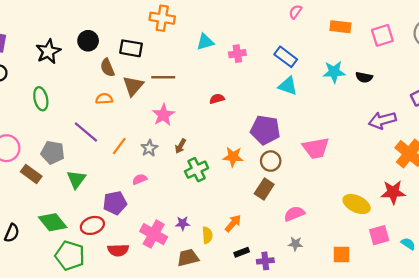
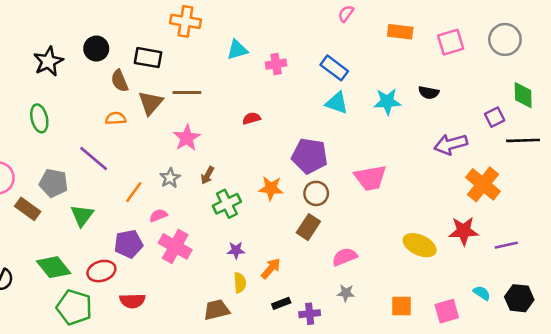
cyan star: (334, 72) -> (387, 102), moved
orange line: (119, 146) -> (134, 192), moved
purple star: (183, 223) -> (236, 250), moved
pink cross: (154, 234) -> (175, 246), moved
pink square: (379, 235) -> (447, 311), moved

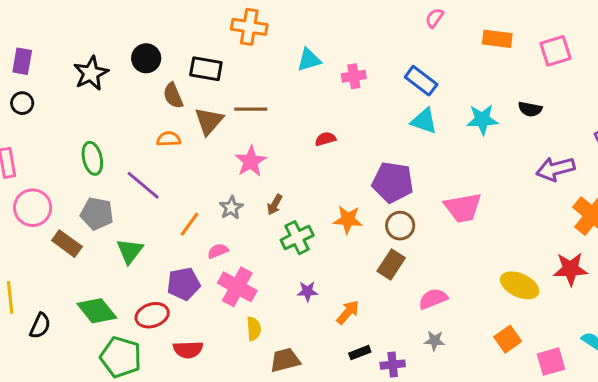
green ellipse: (39, 118) -> (92, 158), moved
yellow semicircle: (240, 283) -> (254, 329), moved
orange square: (401, 306) -> (508, 339), moved, turned -35

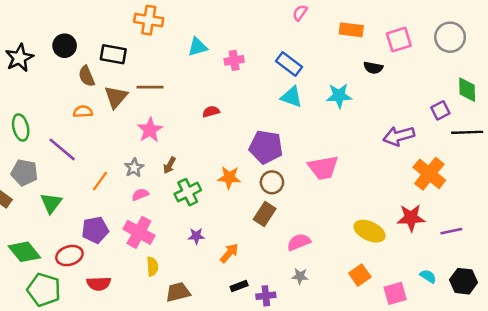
black semicircle: (530, 109) -> (373, 68), moved
pink semicircle: (218, 251) -> (140, 195), moved

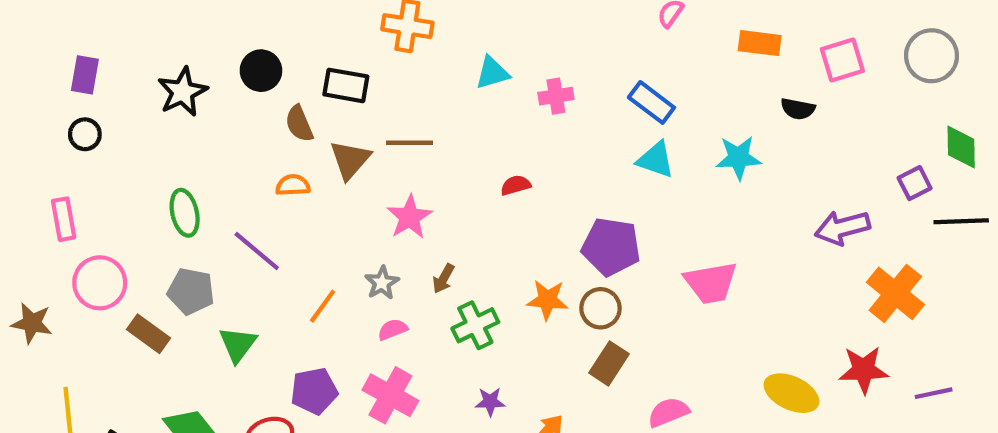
brown circle: (272, 182) -> (600, 308), moved

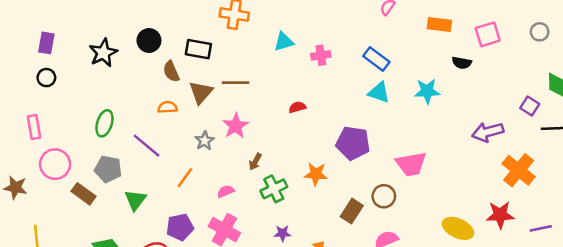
gray circle: (932, 56) -> (540, 32), size x0.6
purple square: (915, 183) -> (530, 106), turned -30
green ellipse: (185, 213) -> (104, 123), turned 30
gray star: (382, 283) -> (205, 141), moved
brown circle: (600, 308) -> (384, 196), moved

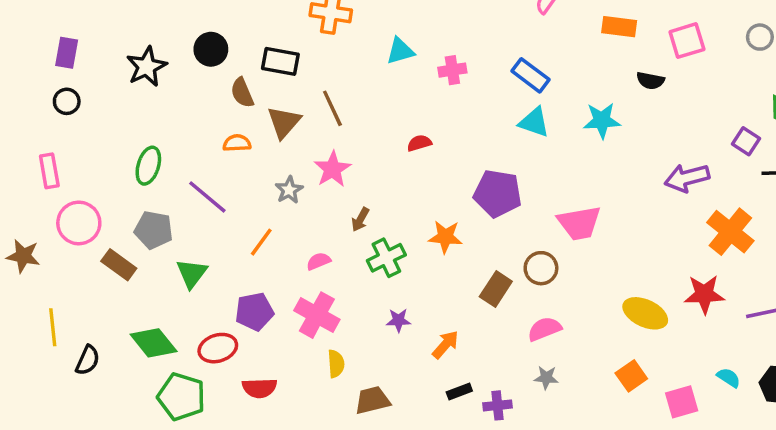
brown line: (236, 83) -> (332, 108), turned 65

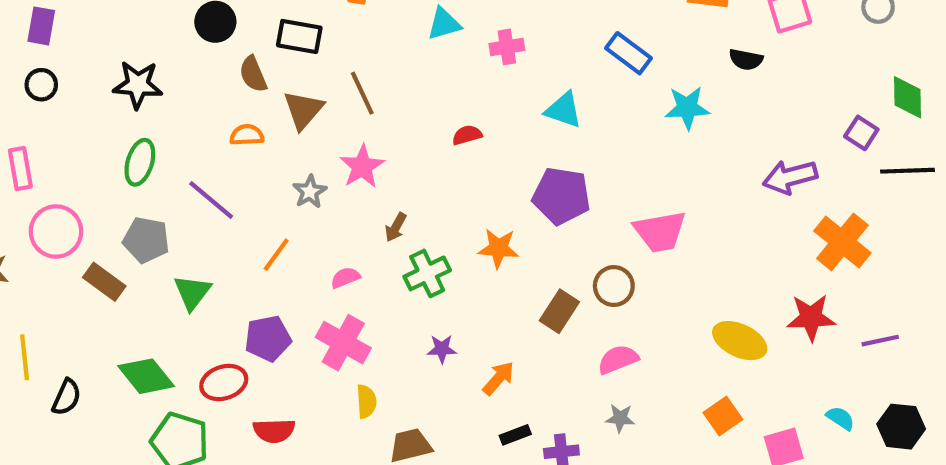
black star: (147, 67) -> (138, 85), moved, turned 30
blue rectangle: (531, 75) -> (629, 53), moved
cyan triangle: (534, 122) -> (563, 110), moved

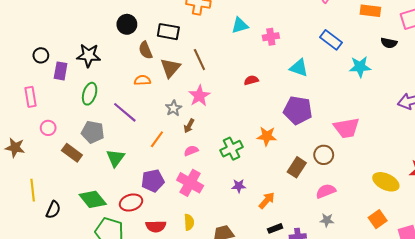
purple rectangle: (41, 26) -> (61, 71), moved
brown arrow: (396, 227) -> (189, 126), moved
pink circle: (56, 231) -> (48, 128), size x0.6
yellow semicircle: (366, 401) -> (189, 222), moved

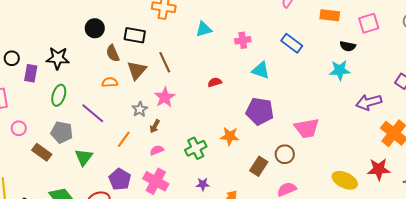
pink cross: (271, 37) -> (243, 40), moved
cyan star: (360, 67) -> (340, 70), moved
purple pentagon: (153, 181) -> (120, 179), turned -30

